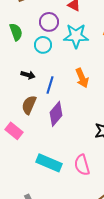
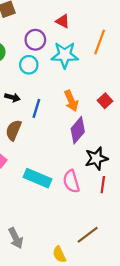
purple diamond: (56, 114) -> (78, 130), moved
cyan rectangle: (49, 163) -> (37, 178), moved
pink semicircle: (82, 165) -> (71, 181), moved

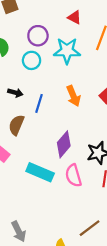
red triangle: (63, 21) -> (75, 17), moved
purple diamond: (78, 130) -> (64, 144), moved

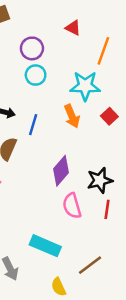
cyan star: (67, 51) -> (85, 86), moved
cyan circle: (31, 60) -> (36, 75), moved
cyan rectangle: (40, 172) -> (45, 246), moved

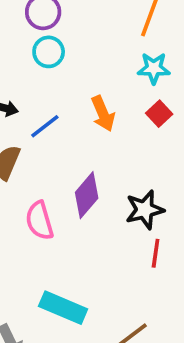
cyan star: (85, 86) -> (154, 68), moved, size x0.7
blue line: (33, 125) -> (45, 126), turned 35
pink semicircle: (72, 206) -> (39, 221), moved

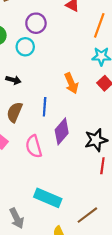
cyan circle: (49, 52) -> (25, 47), moved
blue line: (45, 126) -> (45, 107), moved, turned -48

